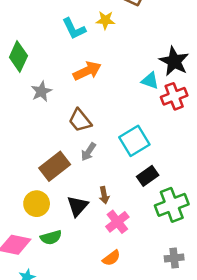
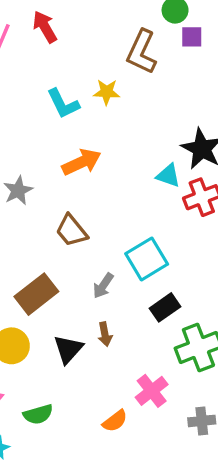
gray arrow: (88, 152) -> (103, 286), moved
pink cross: (117, 222) -> (152, 391), moved
green semicircle: (51, 237) -> (38, 414), moved

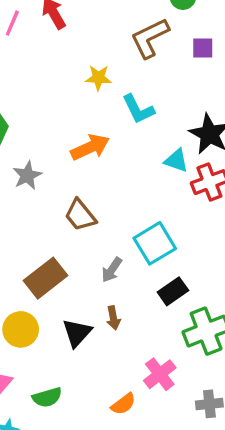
purple square: (192, 37) -> (203, 48), moved
brown L-shape: (142, 52) -> (150, 38), turned 39
yellow star: (107, 92) -> (98, 78), moved
cyan L-shape: (63, 104) -> (138, 109), moved

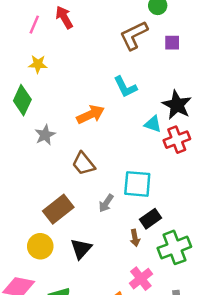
yellow star: (98, 78) -> (38, 64), moved
cyan square: (155, 243) -> (137, 184), turned 36
brown arrow: (113, 318) -> (135, 238), moved

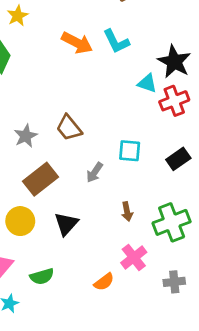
yellow star: (38, 64) -> (18, 16), turned -30
orange arrow: (91, 114) -> (77, 43), moved, turned 52
gray star: (45, 135) -> (26, 136), moved
cyan square: (137, 184) -> (130, 151), size x0.7
black rectangle: (150, 219) -> (178, 159), moved

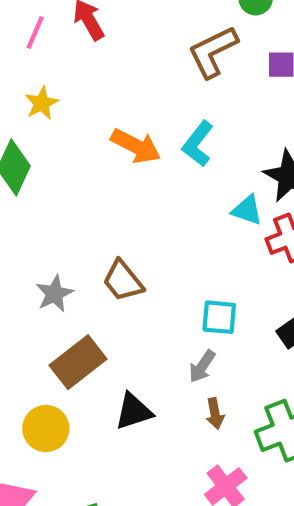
cyan L-shape: (116, 41) -> (198, 144), turned 64
gray arrow: (95, 172) -> (202, 366), moved
black triangle: (66, 224) -> (134, 411), moved, turned 30

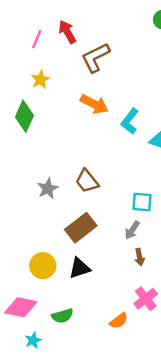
brown L-shape: (213, 52) -> (95, 58), moved
cyan L-shape: (198, 144) -> (130, 121), moved
brown rectangle: (78, 362) -> (81, 228), moved
black triangle: (134, 411) -> (80, 268), moved

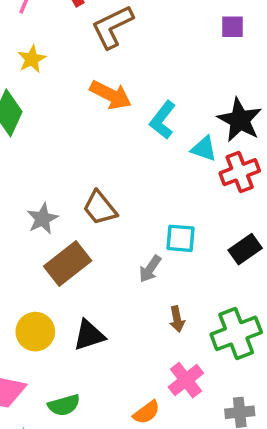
brown rectangle: (81, 228) -> (68, 263), moved
gray arrow: (132, 230) -> (150, 269), moved

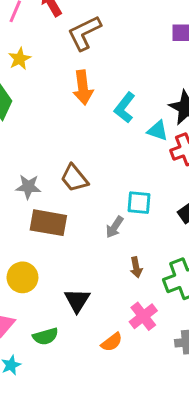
orange arrow: (111, 95) -> (83, 88), turned 56
gray star: (42, 219) -> (28, 187), turned 30
brown rectangle: (68, 263) -> (48, 223), turned 48
black triangle: (89, 335) -> (77, 300), moved, turned -40

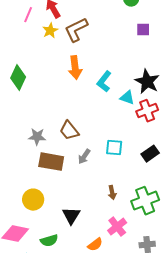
yellow star: (20, 59) -> (50, 31), moved
gray arrow: (115, 227) -> (84, 157), moved

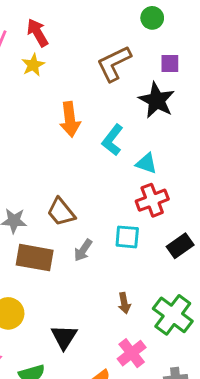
brown L-shape: (76, 30) -> (114, 63), moved
black star: (147, 82) -> (157, 100), moved
red cross: (147, 111) -> (152, 200), moved
green cross: (145, 201) -> (173, 315), turned -32

